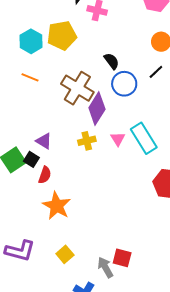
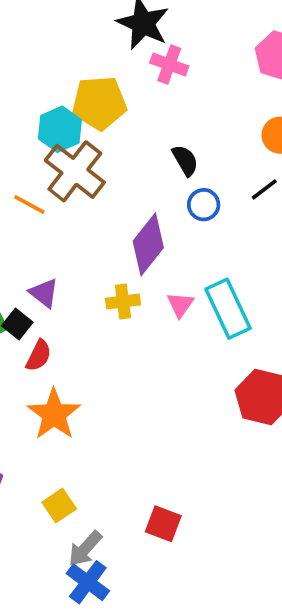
cyan hexagon: (31, 41) -> (60, 129), moved
orange line: (30, 77) -> (29, 205), moved
blue circle: (124, 84) -> (204, 205), size x0.7
brown cross: (77, 88) -> (75, 171), moved
gray arrow: (105, 267) -> (85, 549), moved, turned -115

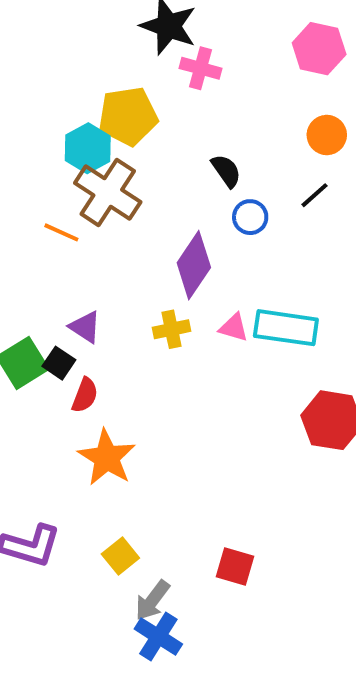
pink triangle: (180, 305) -> (234, 327), turned -44
cyan rectangle: (228, 309) -> (286, 328), turned -52

